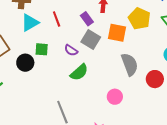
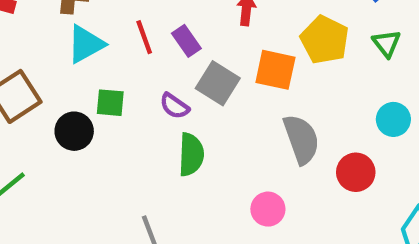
purple rectangle: (87, 19) -> (186, 41), moved
green semicircle: (79, 72) -> (191, 155), turned -48

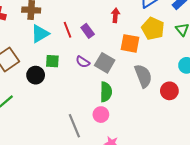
gray square: (218, 83) -> (105, 63), moved
green semicircle: (191, 155) -> (106, 92), moved
pink circle: (268, 209) -> (101, 115), moved

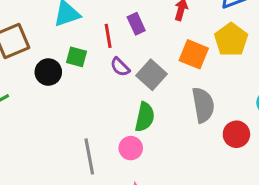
red line: (68, 30) -> (108, 36), moved

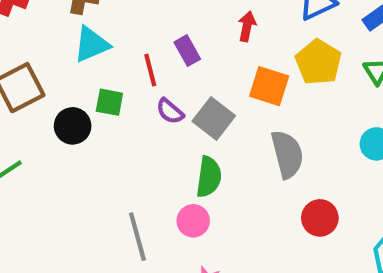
red circle: (236, 134) -> (320, 218), moved

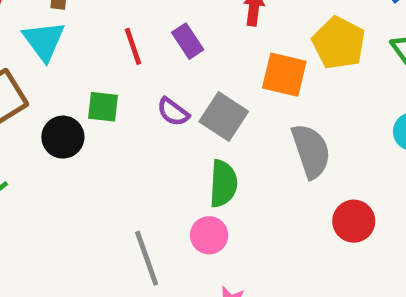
cyan triangle: (92, 44) -> (44, 41), moved, turned -39
red line: (150, 70) -> (133, 46), moved

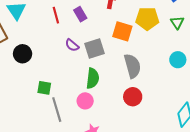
yellow pentagon: (339, 43) -> (147, 19), turned -30
green square: (103, 107) -> (44, 88), moved
gray square: (224, 117) -> (94, 48), turned 36
red circle: (354, 221) -> (133, 97), moved

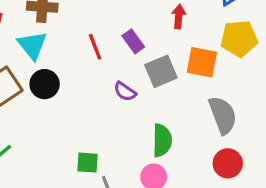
gray square: (94, 48) -> (161, 71), moved
black circle: (23, 54) -> (45, 84), moved

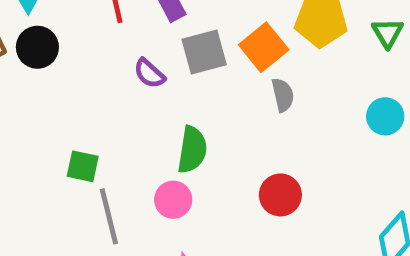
orange square: (202, 62) -> (264, 47), turned 32
gray semicircle: (223, 115) -> (283, 95), moved, size x0.6

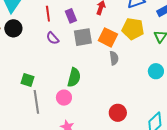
orange square: (264, 47) -> (108, 37), turned -30
purple semicircle: (149, 73) -> (53, 38), moved
red circle: (280, 195) -> (118, 113), moved

